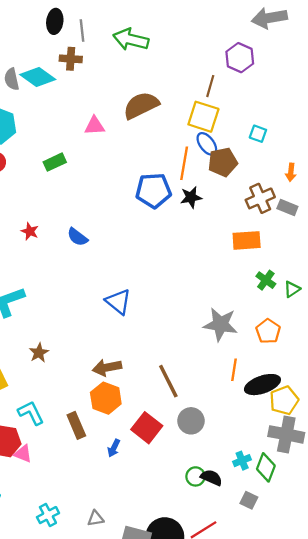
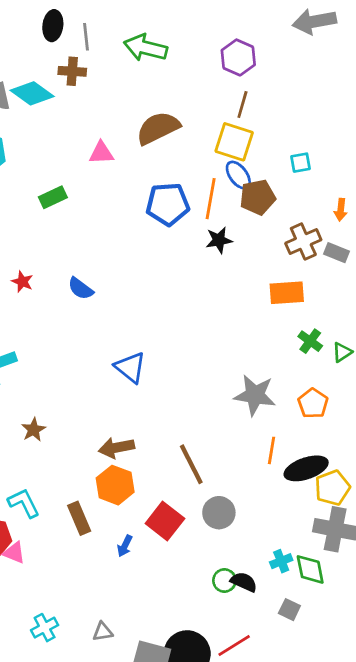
purple hexagon: (240, 58) -> (238, 57), moved
cyan square: (258, 134) -> (301, 163), turned -30
blue pentagon: (154, 190) -> (168, 204), moved
green diamond: (266, 467) -> (310, 569), turned -32

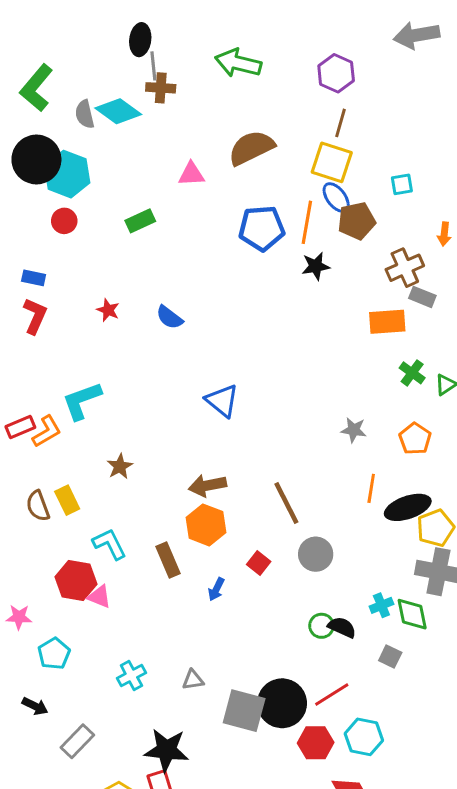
gray line: (86, 37) -> (153, 66), moved
gray rectangle: (337, 253) -> (422, 297), moved
gray star: (255, 395) -> (354, 430), size x0.6
red square: (165, 521) -> (259, 563), size x0.6

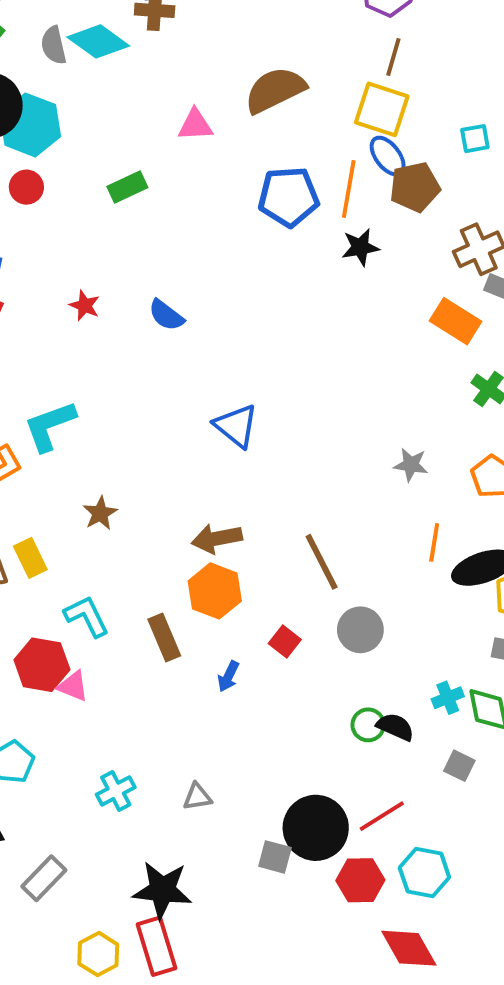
orange rectangle: (387, 322) -> (456, 321), turned 36
gray square: (244, 711) -> (275, 857), moved, size x0.6

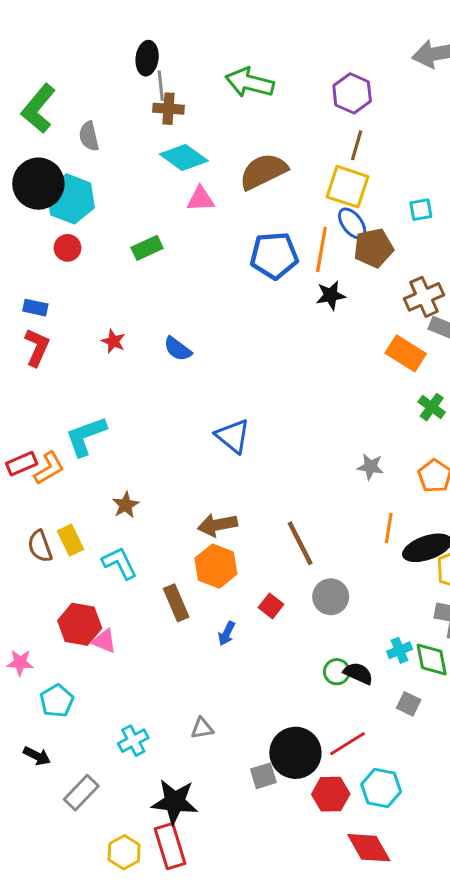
cyan diamond: (98, 41) -> (184, 158), moved
cyan L-shape: (87, 616) -> (120, 563), moved
cyan cross: (116, 791) -> (133, 741), moved
gray square: (275, 857) -> (263, 776), turned -32

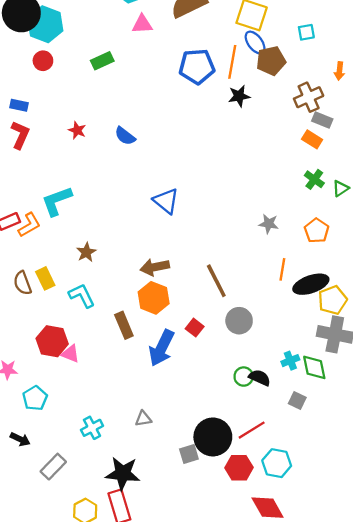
orange rectangle: (406, 353) -> (312, 139), moved, size x0.7
blue arrow: (227, 633) -> (162, 348), size x2.0

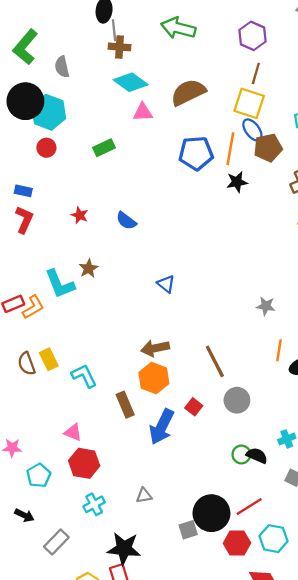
cyan L-shape: (57, 201) -> (60, 284), turned -92
blue triangle: (166, 201) -> (166, 284), size x0.7
brown star: (86, 252) -> (89, 268), moved
red hexagon: (52, 341) -> (84, 463), moved

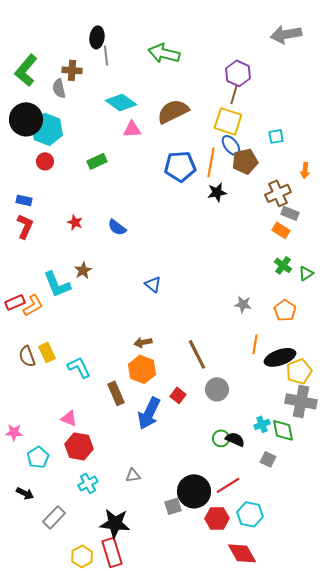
purple hexagon: (252, 36) -> (238, 73), moved
brown cross: (120, 47) -> (72, 70), moved
brown arrow: (155, 348) -> (143, 342), size x0.7

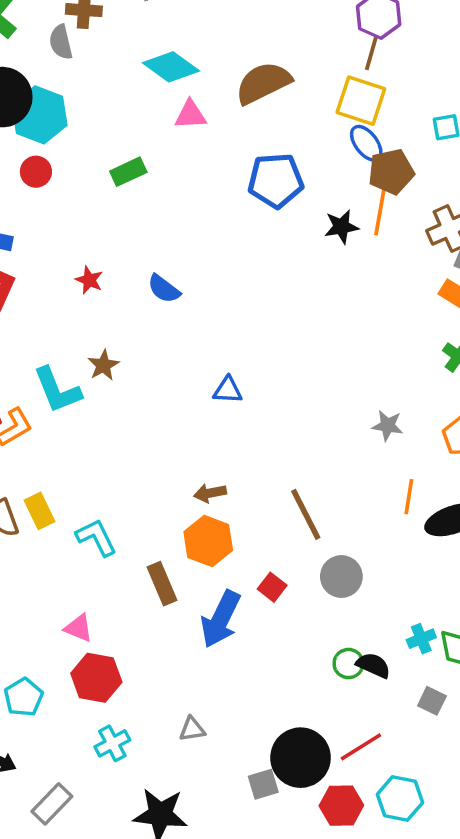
orange line: (211, 162) -> (380, 209), moved
blue triangle: (153, 284) -> (228, 390), turned -36

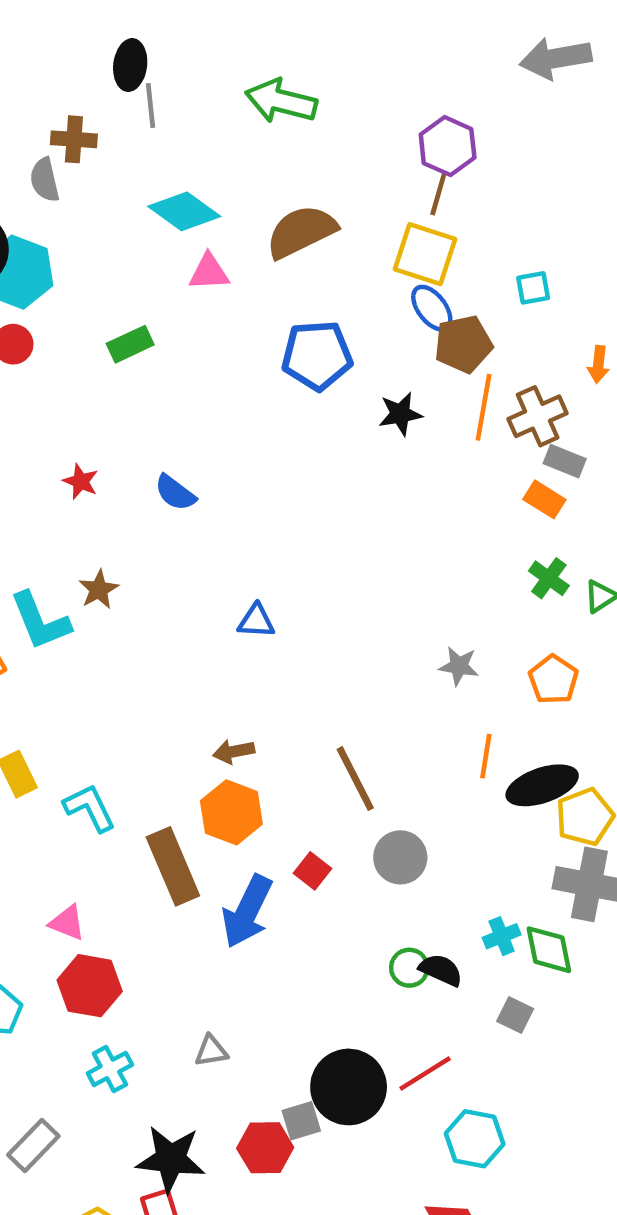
orange line: (380, 209) -> (484, 407), moved
brown rectangle: (162, 584) -> (173, 866), size x1.4
red hexagon: (341, 806) -> (265, 1148), moved

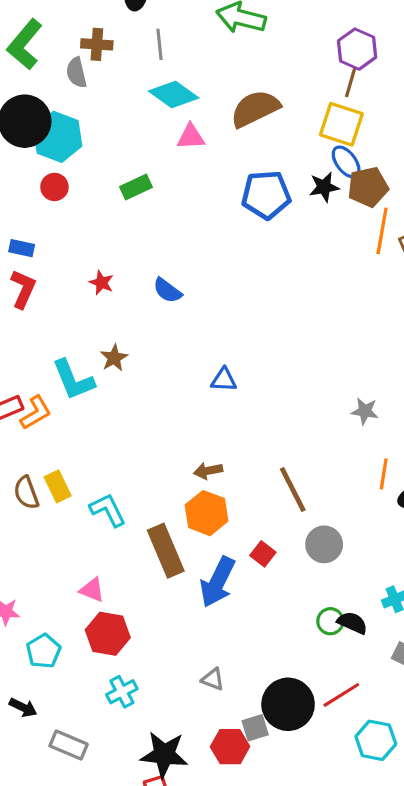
gray line: (150, 106) -> (160, 44), moved
black star: (400, 414) -> (324, 187), moved
gray triangle: (211, 1051) -> (213, 679), moved, turned 30
gray rectangle: (33, 1146) -> (69, 745), turned 69

